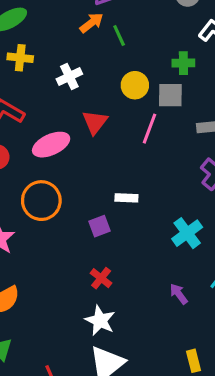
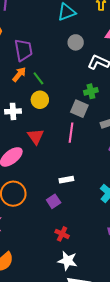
green cross: (183, 63) -> (91, 91), moved
white cross: (69, 76) -> (13, 111), turned 35
yellow circle: (135, 85) -> (40, 100), moved
gray square: (170, 95) -> (79, 109), turned 36

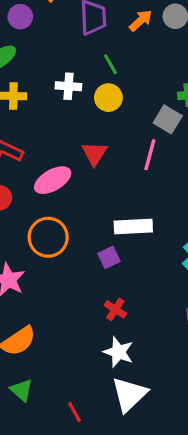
orange arrow: (19, 74) -> (141, 21), moved
white cross: (13, 111) -> (68, 86), moved
white rectangle: (66, 180) -> (133, 227), size x1.6

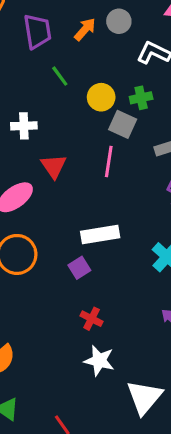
white cross: (68, 86) -> (24, 126), moved
yellow circle: (108, 98) -> (101, 97), moved
white triangle: (129, 394) -> (144, 397), moved

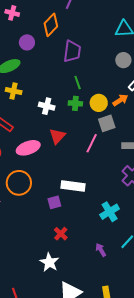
orange arrow: (85, 29) -> (120, 100), moved
green cross: (141, 98) -> (75, 103), moved
gray square: (123, 124) -> (107, 123), turned 30
red cross: (92, 319) -> (61, 234), moved

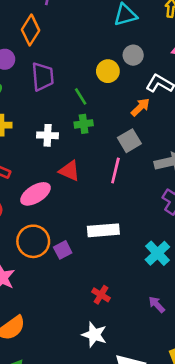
purple trapezoid: (72, 51) -> (43, 77), moved
yellow circle: (99, 103) -> (108, 71), moved
red triangle: (57, 136) -> (69, 171), turned -36
purple square: (54, 202) -> (63, 250), moved

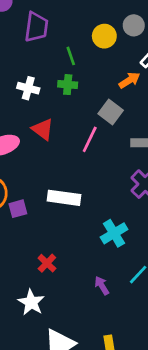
gray square: (129, 141) -> (111, 112), turned -35

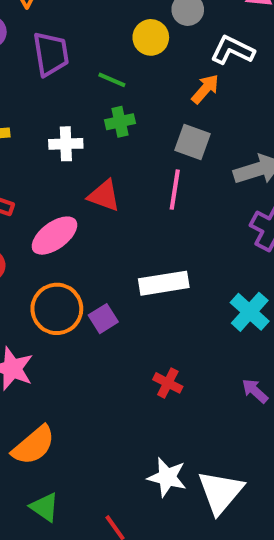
green line: (71, 56) -> (112, 80), turned -30
white star: (31, 302) -> (167, 477), moved

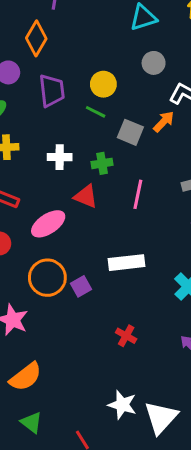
yellow circle: (151, 37) -> (103, 84), moved
green cross: (120, 122) -> (102, 163), moved
gray square: (192, 142) -> (130, 132), moved

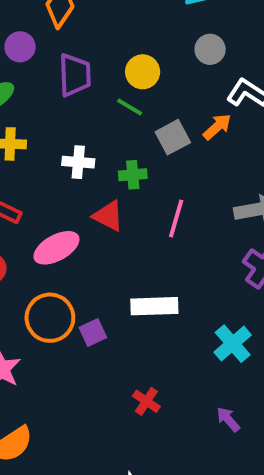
gray square: (130, 132) -> (173, 137), turned 35

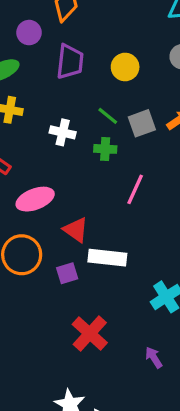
green line: (130, 107) -> (108, 116), moved
red triangle: (108, 216) -> (76, 230), moved
purple square: (93, 332) -> (67, 273), moved
red cross: (146, 401) -> (90, 333), size x1.6

